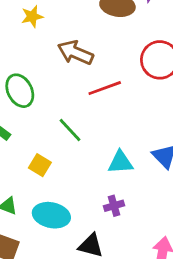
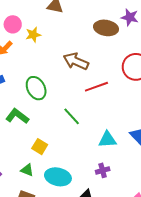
yellow star: (32, 16) -> (33, 35), moved
yellow square: (40, 165) -> (40, 147), moved

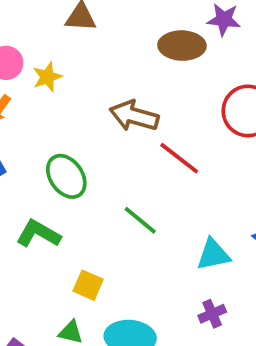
red line: (96, 87) -> (179, 158), turned 65

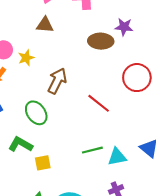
brown arrow: (134, 116) -> (57, 81), moved, turned 100
green line: (140, 220) -> (92, 150), moved, turned -54
yellow square: (88, 285) -> (43, 163), moved, turned -35

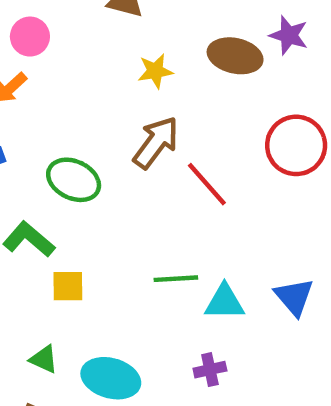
yellow star: (26, 58) -> (155, 71), moved
brown arrow: (57, 81) -> (156, 143), moved
green ellipse: (36, 113) -> (74, 180), turned -40

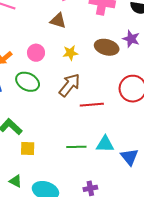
pink circle: (30, 37) -> (36, 53), moved
green ellipse: (74, 180) -> (28, 82), moved
red line: (207, 184) -> (92, 105), turned -55
cyan triangle: (224, 302) -> (105, 144), moved

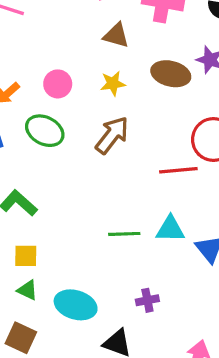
brown triangle: (58, 21) -> (116, 35), moved
red line: (92, 105) -> (178, 170), moved
yellow square: (28, 149) -> (26, 256), moved

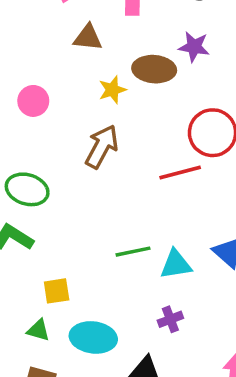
yellow star: (113, 83) -> (112, 90), moved
green ellipse: (45, 131) -> (27, 189), moved
cyan triangle: (170, 229) -> (176, 264), moved
yellow square: (26, 256) -> (57, 291), moved

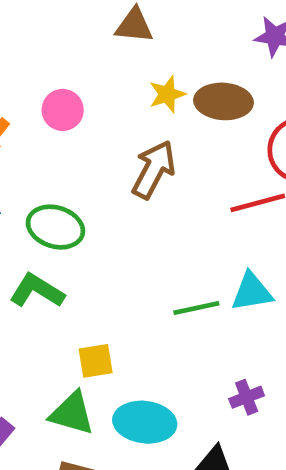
brown ellipse: (154, 69) -> (223, 101), moved
cyan triangle: (176, 264) -> (252, 292), moved
green triangle: (38, 330) -> (72, 413), size x1.5

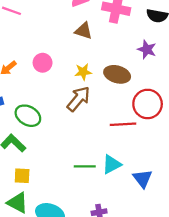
yellow star: (167, 94) -> (83, 72), moved
cyan triangle: (252, 292) -> (112, 164), turned -30
yellow square: (96, 361) -> (22, 176), moved

